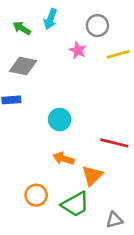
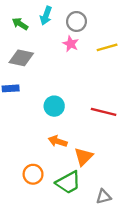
gray circle: (97, 26) -> (76, 21), moved
red line: (114, 143) -> (104, 112), moved

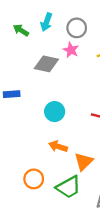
gray diamond: (21, 58) -> (46, 64), moved

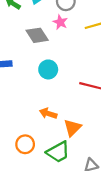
gray diamond: (46, 64) -> (37, 35), turned 45
cyan circle: (55, 112) -> (48, 69), moved

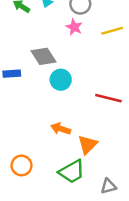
gray diamond: (37, 35) -> (44, 56), moved
orange circle: (25, 144) -> (21, 165), moved

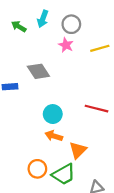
cyan circle: (61, 80) -> (53, 114), moved
orange circle: (21, 165) -> (37, 169), moved

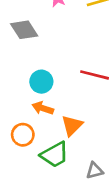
orange circle: (37, 169) -> (23, 135), moved

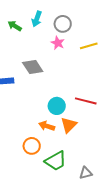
cyan circle: (41, 82) -> (57, 106), moved
orange triangle: (72, 125) -> (69, 125), moved

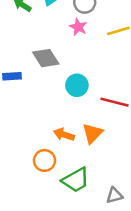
cyan circle: (57, 106) -> (77, 85), moved

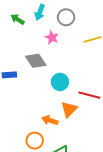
pink star: (78, 27) -> (52, 37), moved
orange triangle: (92, 133) -> (69, 109), moved

